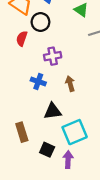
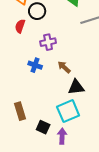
brown arrow: (70, 84) -> (64, 67), turned -32
black triangle: (53, 111) -> (76, 87), moved

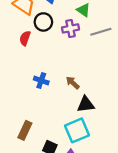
purple cross: (48, 42) -> (70, 28), moved
brown rectangle: (20, 111) -> (25, 130), turned 42

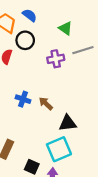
purple cross: (70, 28) -> (56, 59), moved
brown arrow: (73, 83) -> (46, 103), moved

